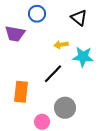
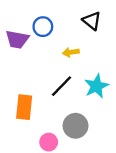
blue circle: (37, 14) -> (43, 27), moved
cyan star: (83, 57) -> (96, 86), moved, turned -30

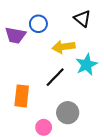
yellow arrow: (71, 52) -> (64, 47), size x1.5
cyan star: (96, 86) -> (87, 65), moved

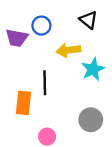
black line: (55, 77) -> (45, 83), moved, turned -45
gray circle: (68, 113) -> (91, 120), moved

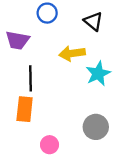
blue circle: (41, 26) -> (47, 13), moved
black line: (45, 83) -> (31, 78), moved

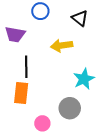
cyan star: (98, 74) -> (84, 79), moved
gray circle: (96, 127) -> (70, 108), moved

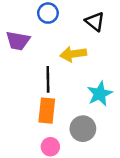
black line: (26, 67) -> (48, 79), moved
orange rectangle: (21, 93) -> (47, 111), moved

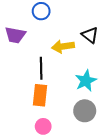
black triangle: (95, 21) -> (90, 35), moved
gray circle: (83, 129) -> (85, 111), moved

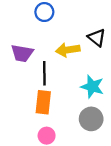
purple trapezoid: (15, 35) -> (22, 53), moved
cyan star: (86, 81) -> (92, 87), turned -30

